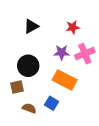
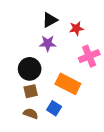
black triangle: (31, 26) -> (50, 20), moved
purple star: (62, 53) -> (48, 43), moved
brown square: (17, 87) -> (31, 91), moved

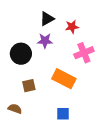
black circle: (30, 69) -> (21, 54), moved
blue square: (54, 108) -> (63, 114), moved, turned -32
brown semicircle: (31, 114) -> (15, 109), moved

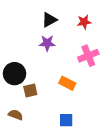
red star: (72, 27) -> (84, 22), moved
black circle: (21, 54) -> (15, 74), moved
orange rectangle: (64, 79) -> (67, 83), size x0.7

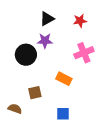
black circle: (15, 74) -> (26, 55), moved
brown square: (30, 91) -> (35, 93), moved

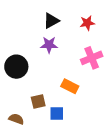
black circle: (26, 55) -> (16, 67), moved
blue square: (63, 114) -> (57, 114), moved

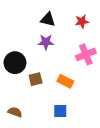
black triangle: (51, 21) -> (48, 19), turned 42
brown square: (38, 102) -> (36, 79), moved
blue square: (57, 114) -> (60, 111), moved

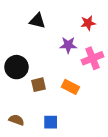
black triangle: (48, 19) -> (37, 21), moved
purple star: (46, 42) -> (68, 45), moved
blue square: (60, 111) -> (51, 122), moved

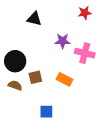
red star: (88, 23) -> (85, 13), moved
pink cross: (92, 58) -> (85, 53), turned 36
brown semicircle: (16, 120) -> (15, 85), moved

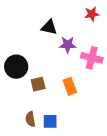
black triangle: (34, 19) -> (49, 27), moved
orange rectangle: (65, 79) -> (70, 86), turned 42
brown semicircle: (15, 85) -> (30, 119), moved, turned -120

